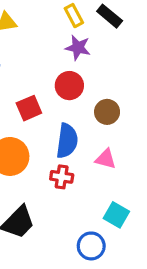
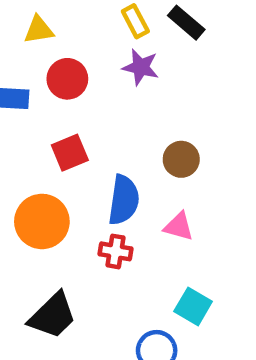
red circle: (69, 86) -> (67, 79), moved

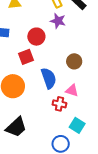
red circle: (67, 79) -> (36, 37), moved
blue semicircle: (124, 200) -> (49, 78), turned -30
red cross: (116, 251) -> (59, 104), moved

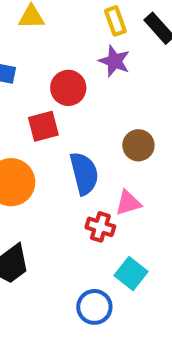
pink triangle: (72, 90) -> (128, 203), turned -40

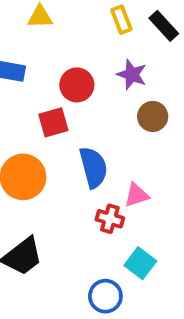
purple star: (114, 61) -> (132, 75), moved
brown circle: (138, 145) -> (153, 116), moved

